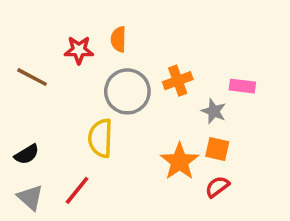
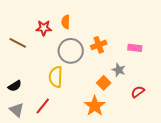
gray star: (214, 111) -> (119, 70), moved
orange square: (217, 149) -> (104, 83), moved, turned 32
orange star: (180, 162) -> (95, 106), moved
red semicircle: (217, 187) -> (138, 92), moved

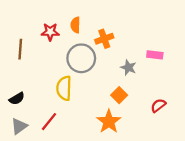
brown line: (18, 43) -> (20, 49), turned 66
orange cross: (99, 45) -> (104, 39), moved
gray star: (119, 70) -> (128, 67), moved
gray triangle: (17, 110) -> (19, 126), turned 42

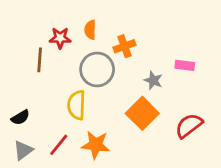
brown line: (20, 49) -> (40, 60), moved
orange square: (119, 95) -> (142, 113), size x1.6
red semicircle: (158, 105) -> (189, 126), size x1.5
orange star: (109, 122) -> (96, 145), moved, turned -30

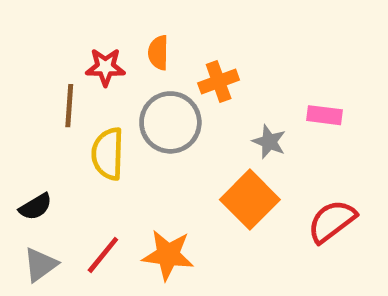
yellow semicircle: (77, 105) -> (108, 154), moved

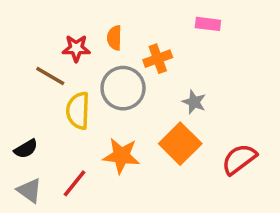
brown line: (69, 106) -> (50, 76), turned -64
pink rectangle: (325, 115) -> (208, 24), moved
orange star: (168, 255) -> (121, 156), moved
gray triangle: (40, 265) -> (29, 190), turned -48

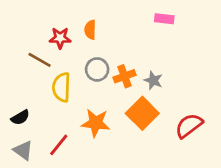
orange cross: (158, 59) -> (124, 76), moved
gray circle: (123, 88) -> (97, 69), size x0.7

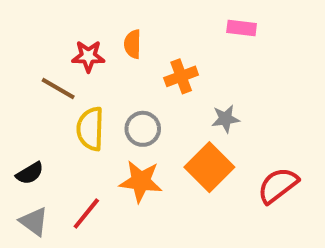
gray circle: (97, 69) -> (143, 129), moved
orange cross: (124, 76) -> (181, 76), moved
gray star: (153, 80) -> (225, 119), turned -30

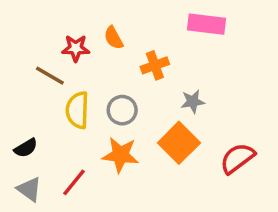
pink rectangle: (242, 28) -> (206, 24), size x1.5
orange semicircle: (133, 44) -> (114, 38), turned -30

